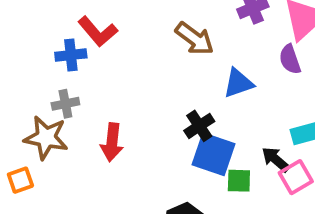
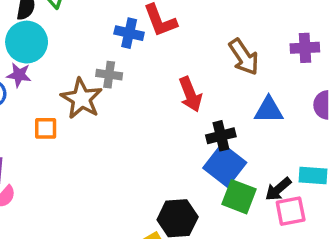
red arrow: (112, 142) -> (190, 94), moved, turned -48
black arrow: (276, 159) -> (278, 189), turned -100
green square: (239, 181) -> (239, 197), size x1.4

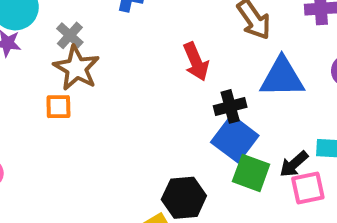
gray cross: (109, 75) -> (70, 35), moved, turned 35
blue triangle: (269, 110) -> (282, 77), size x1.4
orange square: (46, 128) -> (58, 107), moved

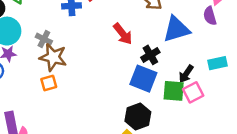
blue square: (235, 139) -> (143, 79), moved
black arrow: (294, 164) -> (186, 74), moved
pink square: (308, 188) -> (193, 92), moved

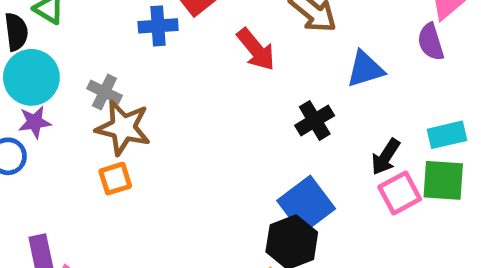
blue triangle: (176, 29) -> (365, 69), size x0.7
red arrow: (123, 34) -> (256, 49), moved
blue square: (143, 79) -> (306, 205), moved, turned 32
green square: (174, 91) -> (443, 180), moved

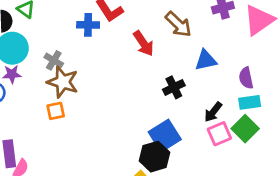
purple semicircle: (431, 42) -> (246, 78), moved
green square: (443, 180) -> (245, 129), turned 36

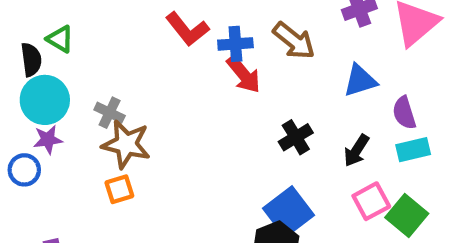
blue cross: (88, 25) -> (235, 44), moved
blue triangle: (206, 60) -> (360, 81), moved
black arrow: (213, 112) -> (356, 150), moved
green square: (245, 129) -> (407, 216), moved

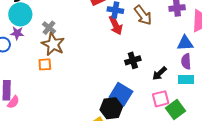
blue triangle: (360, 81) -> (185, 43), moved
blue square: (289, 212) -> (121, 94), turned -35

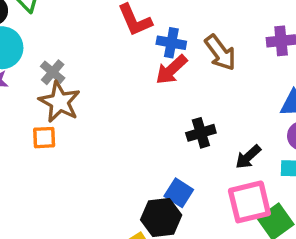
red arrow: (116, 25) -> (171, 70), turned 72
blue square: (121, 94) -> (179, 193), size x0.7
pink square: (161, 99) -> (249, 202), size x1.4

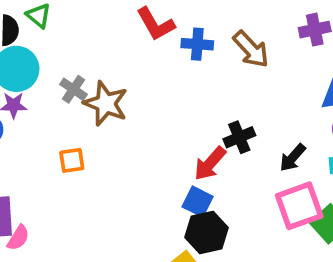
red arrow: (171, 70) -> (210, 163), moved
brown star: (60, 102) -> (106, 104), moved
blue square: (179, 193) -> (198, 202), moved

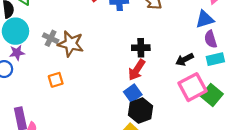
black cross: (239, 137) -> (141, 48), moved, turned 30
black arrow: (293, 158) -> (185, 59), turned 30
blue square: (198, 202) -> (133, 93), turned 36

